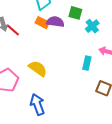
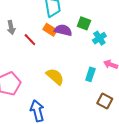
red line: (13, 30) -> (30, 40), moved
yellow semicircle: (38, 69) -> (55, 77), moved

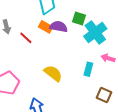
cyan cross: (99, 38) -> (95, 32), size x1.6

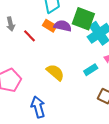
green square: (79, 19) -> (83, 19), size x1.6
cyan rectangle: (88, 69) -> (91, 70), turned 40

